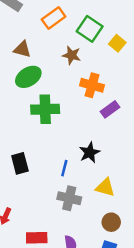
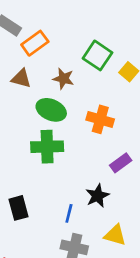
orange rectangle: (54, 18) -> (35, 43), moved
brown star: (72, 55) -> (63, 79), moved
green ellipse: (28, 77) -> (51, 110), moved, turned 55
purple rectangle: (110, 109) -> (121, 163), moved

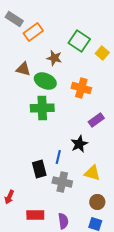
brown triangle: (21, 79) -> (23, 69), moved
black rectangle: (19, 208) -> (39, 169), moved

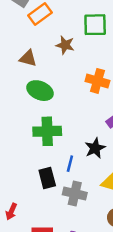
green square: (79, 41) -> (95, 25), turned -35
green ellipse: (45, 81) -> (40, 91), moved
green cross: (42, 108) -> (47, 131), moved

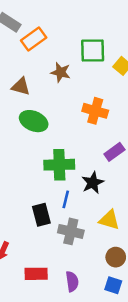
green cross: (47, 131) -> (59, 165), moved

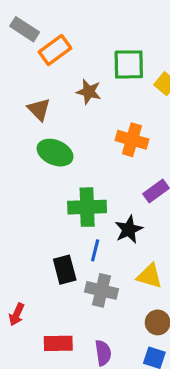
brown triangle: (21, 86) -> (39, 109), turned 30

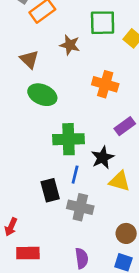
yellow triangle: (150, 276) -> (120, 181), moved
red rectangle: (58, 343) -> (28, 253), moved

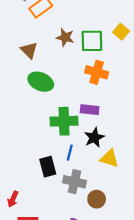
green square: (103, 23) -> (92, 41), moved
purple rectangle: (125, 126) -> (90, 110), moved, turned 42
brown circle: (126, 233) -> (97, 199), moved

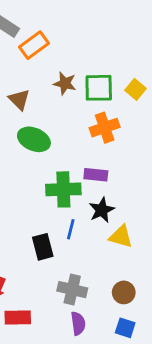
yellow square: (121, 32) -> (136, 89), moved
orange cross: (97, 72) -> (105, 128), turned -35
gray cross: (74, 182) -> (72, 290), moved
brown circle: (97, 199) -> (124, 292), moved

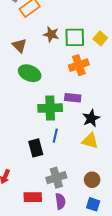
black star: (102, 210) -> (91, 118), moved
gray cross: (72, 290) -> (56, 178), turned -30
red rectangle: (18, 317) -> (33, 197), moved

